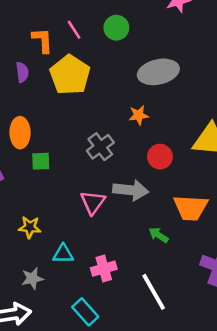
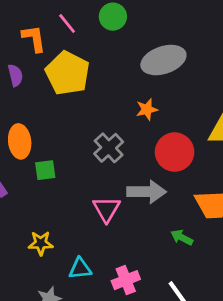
red circle: (160, 157) -> (175, 152), size x1.4

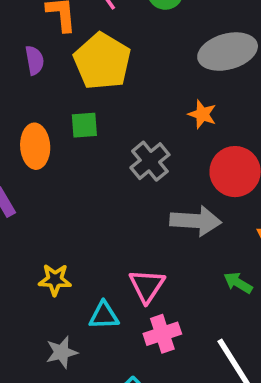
orange star: (147, 109) -> (202, 114), turned 30
green square: (45, 170) -> (84, 125), moved
pink triangle: (107, 209) -> (147, 286), moved

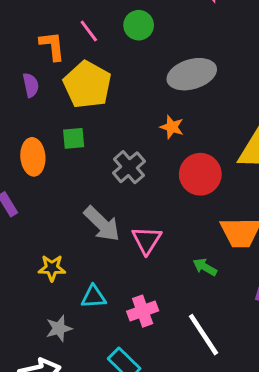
gray arrow: (196, 221) -> (102, 224), moved, turned 42
pink triangle: (147, 286) -> (147, 240), moved

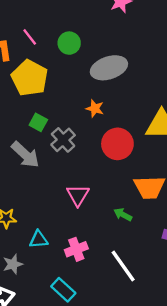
green circle: (139, 25) -> (69, 43), moved
green square: (74, 138) -> (38, 122), moved, turned 36
gray arrow: (102, 224) -> (25, 155), moved

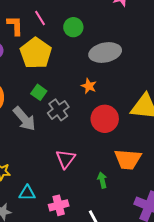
green arrow: (123, 215) -> (102, 180), turned 42

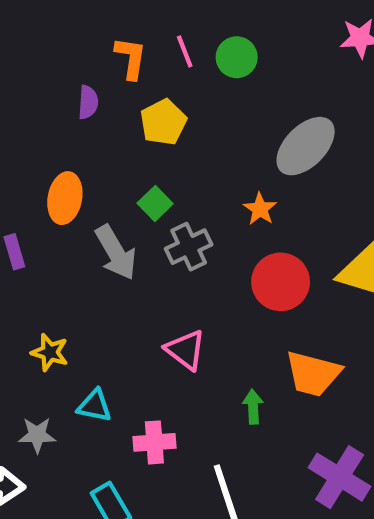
green circle: (73, 27) -> (237, 57), moved
yellow pentagon: (36, 53) -> (163, 122), size x0.7
gray ellipse: (105, 53) -> (306, 146), turned -44
pink triangle: (66, 159) -> (186, 350), turned -40

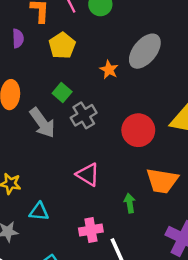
orange star: (260, 209) -> (109, 70), moved
pink cross: (154, 442) -> (91, 230), moved

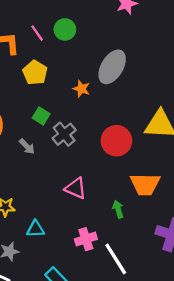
gray arrow: (42, 123) -> (27, 146), size x0.6

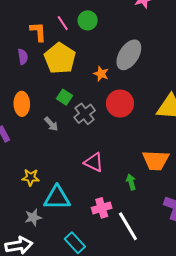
yellow pentagon: (35, 73) -> (60, 58), size x1.4
red circle: (116, 141) -> (120, 104), moved
cyan triangle: (35, 229) -> (57, 198), size x1.6

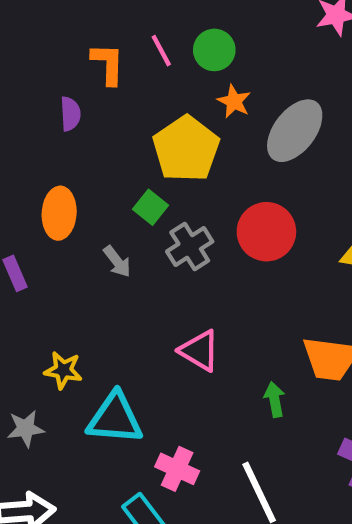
yellow pentagon: (60, 58) -> (186, 149), moved
orange star: (101, 74) -> (234, 101), moved
pink cross: (102, 208) -> (177, 469), moved, turned 36
gray star: (33, 217) -> (26, 429), moved

